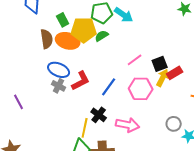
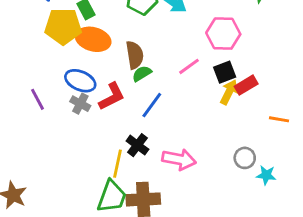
yellow pentagon: (84, 30) -> (63, 26), moved
green semicircle: (102, 36) -> (142, 74), moved
brown semicircle: (47, 39) -> (135, 55), moved
pink hexagon: (141, 89) -> (223, 34), moved
purple line: (19, 102) -> (37, 99), moved

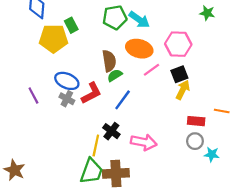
orange ellipse: (93, 39) -> (139, 49), moved
red rectangle: (246, 85) -> (196, 121), moved, turned 36

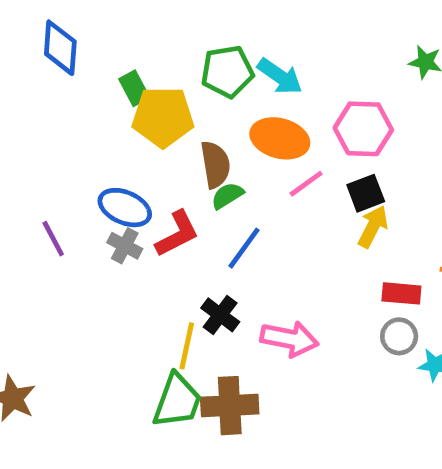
yellow pentagon: (53, 39) -> (163, 117), moved

